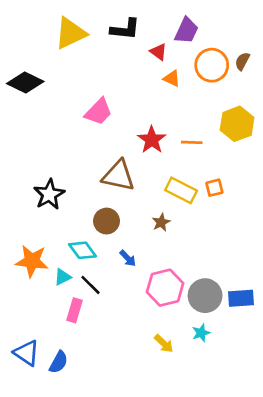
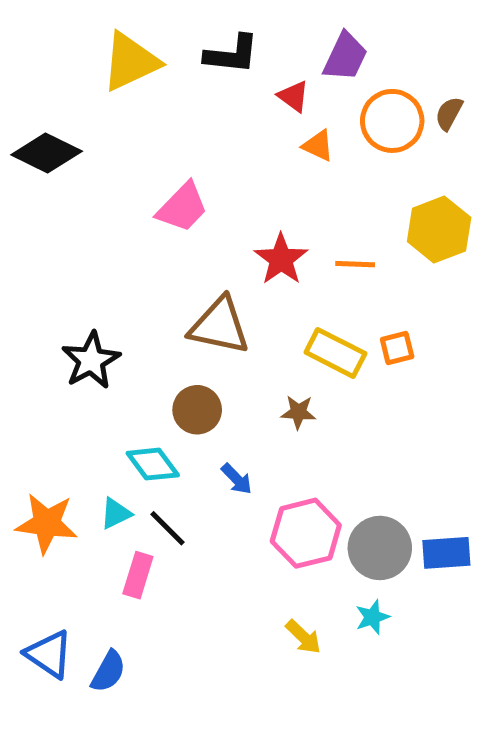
brown star: (161, 222) -> (298, 412), turned 30
orange star: (32, 261) -> (47, 523), moved

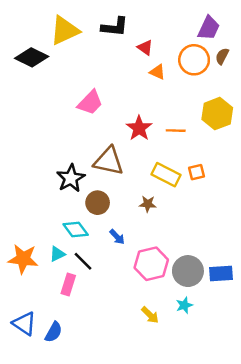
purple trapezoid: (345, 57) -> (209, 28), moved
black diamond: (47, 153) -> (32, 57), moved
black star: (91, 360) -> (71, 178), moved

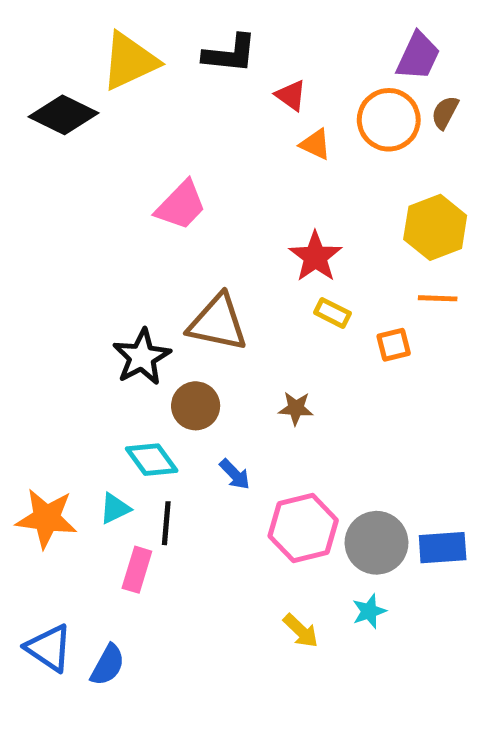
red star: (139, 128) -> (315, 257), moved
orange line: (176, 131) -> (438, 298), moved
yellow rectangle: (166, 175) -> (332, 313), moved, size x0.6
black line: (83, 261) -> (166, 523), turned 50

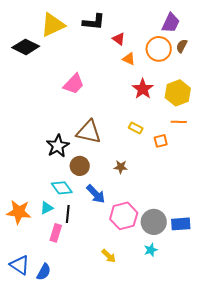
red star: (315, 257) -> (143, 89), moved
blue arrow: (235, 474) -> (96, 194), size x1.5
yellow arrow: (301, 631) -> (109, 256), moved

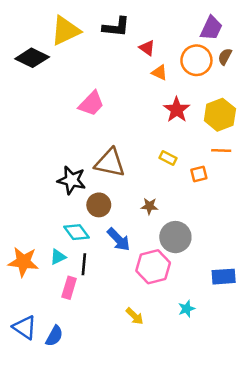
black star: (58, 146) -> (72, 180), turned -30
gray circle: (154, 222) -> (175, 237), moved

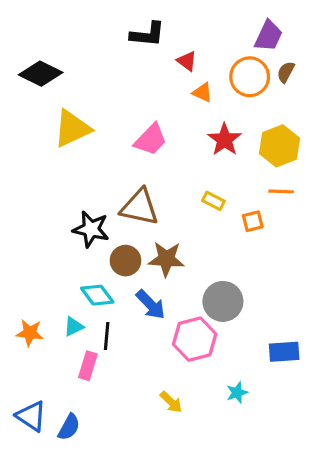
yellow triangle: (65, 31) -> (72, 129), moved
pink trapezoid: (91, 104) -> (151, 140), moved
brown star: (149, 206) -> (166, 259), moved, size x1.6
orange star: (23, 262) -> (30, 333), size x0.7

